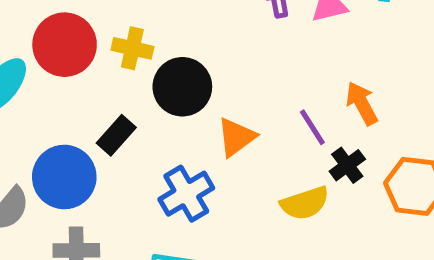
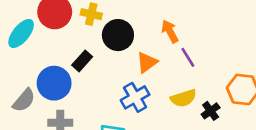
orange arrow: (362, 103) -> (170, 31), moved
black cross: (347, 165) -> (211, 111), moved
blue cross: (186, 194) -> (135, 97), moved

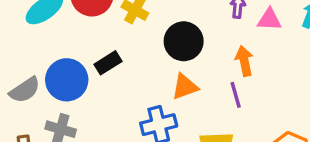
orange arrow: (170, 31) -> (244, 61), moved
black circle: (118, 35) -> (184, 41), moved

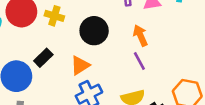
orange triangle: (185, 87) -> (80, 65), moved

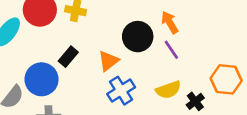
black circle: (94, 31) -> (138, 37), moved

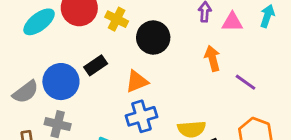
black circle: (138, 37) -> (153, 37), moved
purple line: (171, 50) -> (246, 82), moved, turned -36

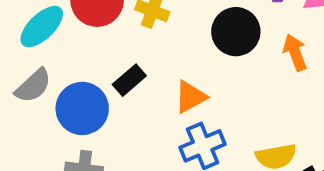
black circle: (153, 37) -> (236, 32), moved
gray semicircle: (25, 92) -> (33, 86), moved

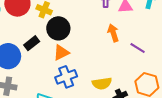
black circle: (236, 32) -> (58, 28), moved

